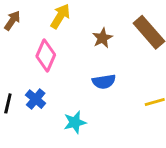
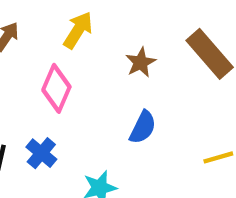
blue semicircle: (104, 82) -> (143, 127), turned -55

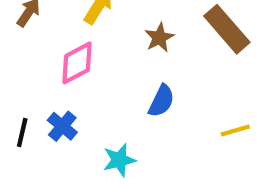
pink diamond: (56, 88) -> (77, 63), turned 39

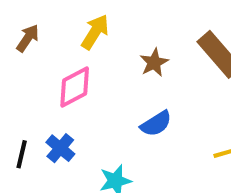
blue semicircle: (161, 101) -> (156, 124), turned 32

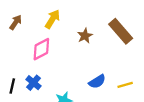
blue semicircle: (156, 124) -> (97, 82), moved

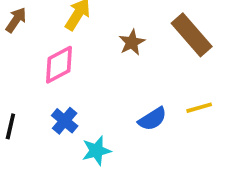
blue cross: (34, 83) -> (65, 121), moved
yellow line: (125, 85) -> (199, 108), moved

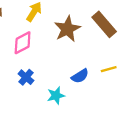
brown star: (132, 42) -> (67, 29), size x1.6
cyan star: (96, 151) -> (56, 96), moved

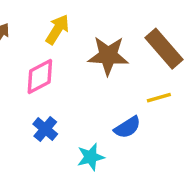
brown star: (67, 29) -> (108, 56), turned 30
yellow line: (109, 69) -> (159, 98), moved

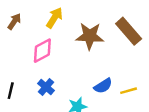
yellow line: (159, 98) -> (129, 91), moved

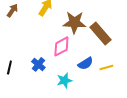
brown rectangle: (129, 31) -> (100, 33), moved
pink diamond: (42, 51) -> (61, 46), moved

